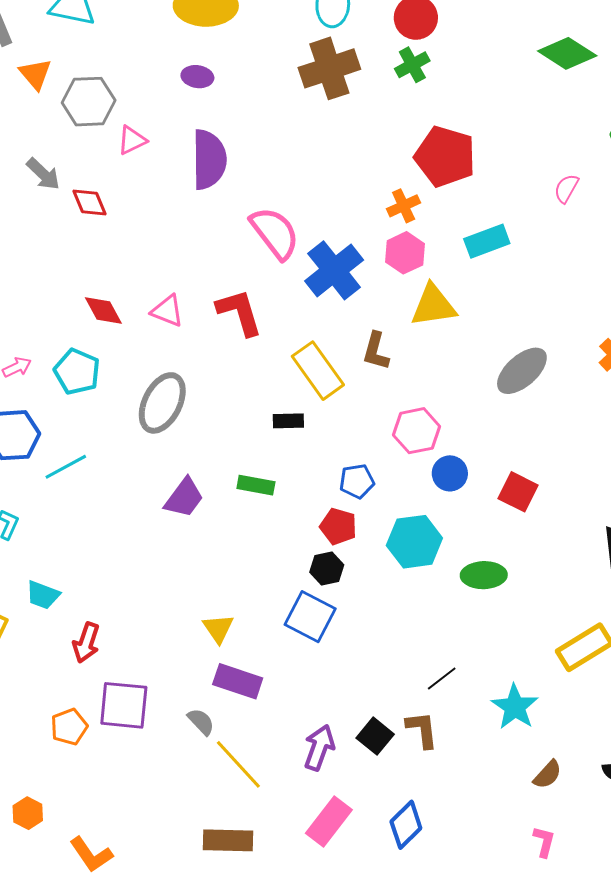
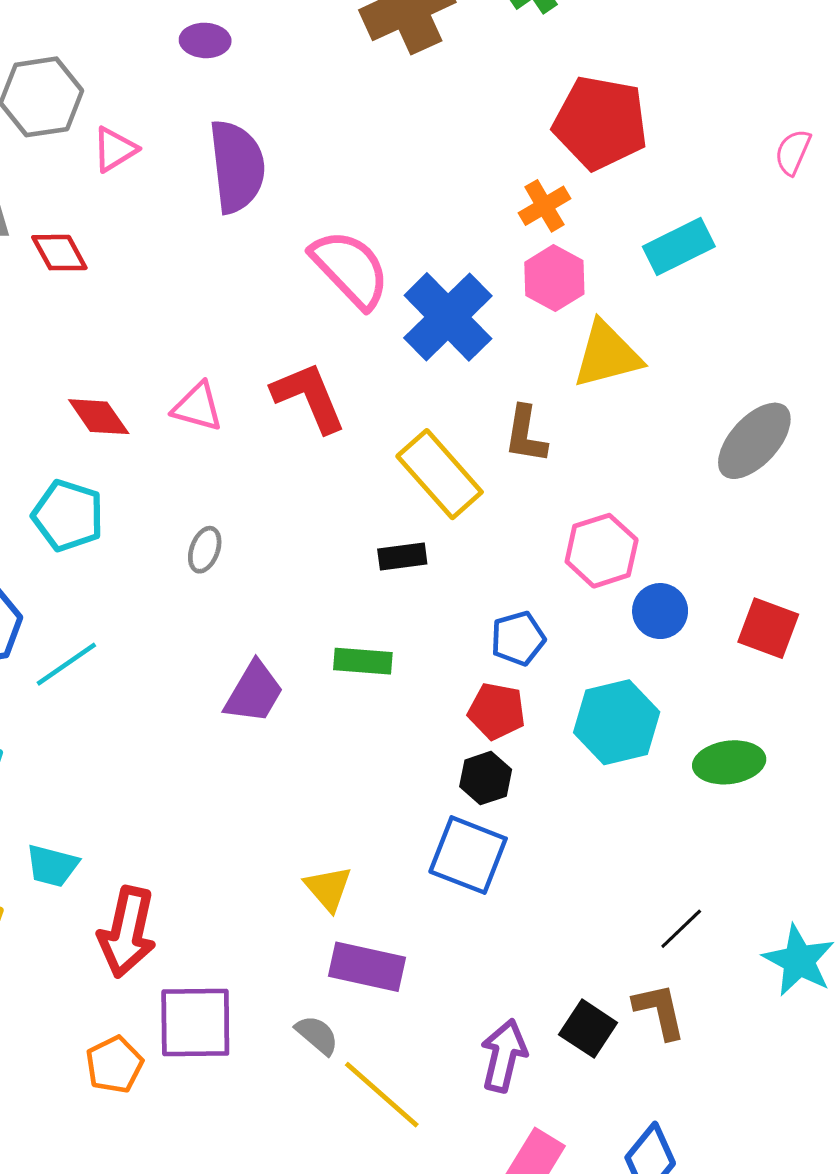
gray ellipse: (162, 403) -> (205, 550), size x0.5
red arrow: (86, 643) -> (127, 932), size x1.4

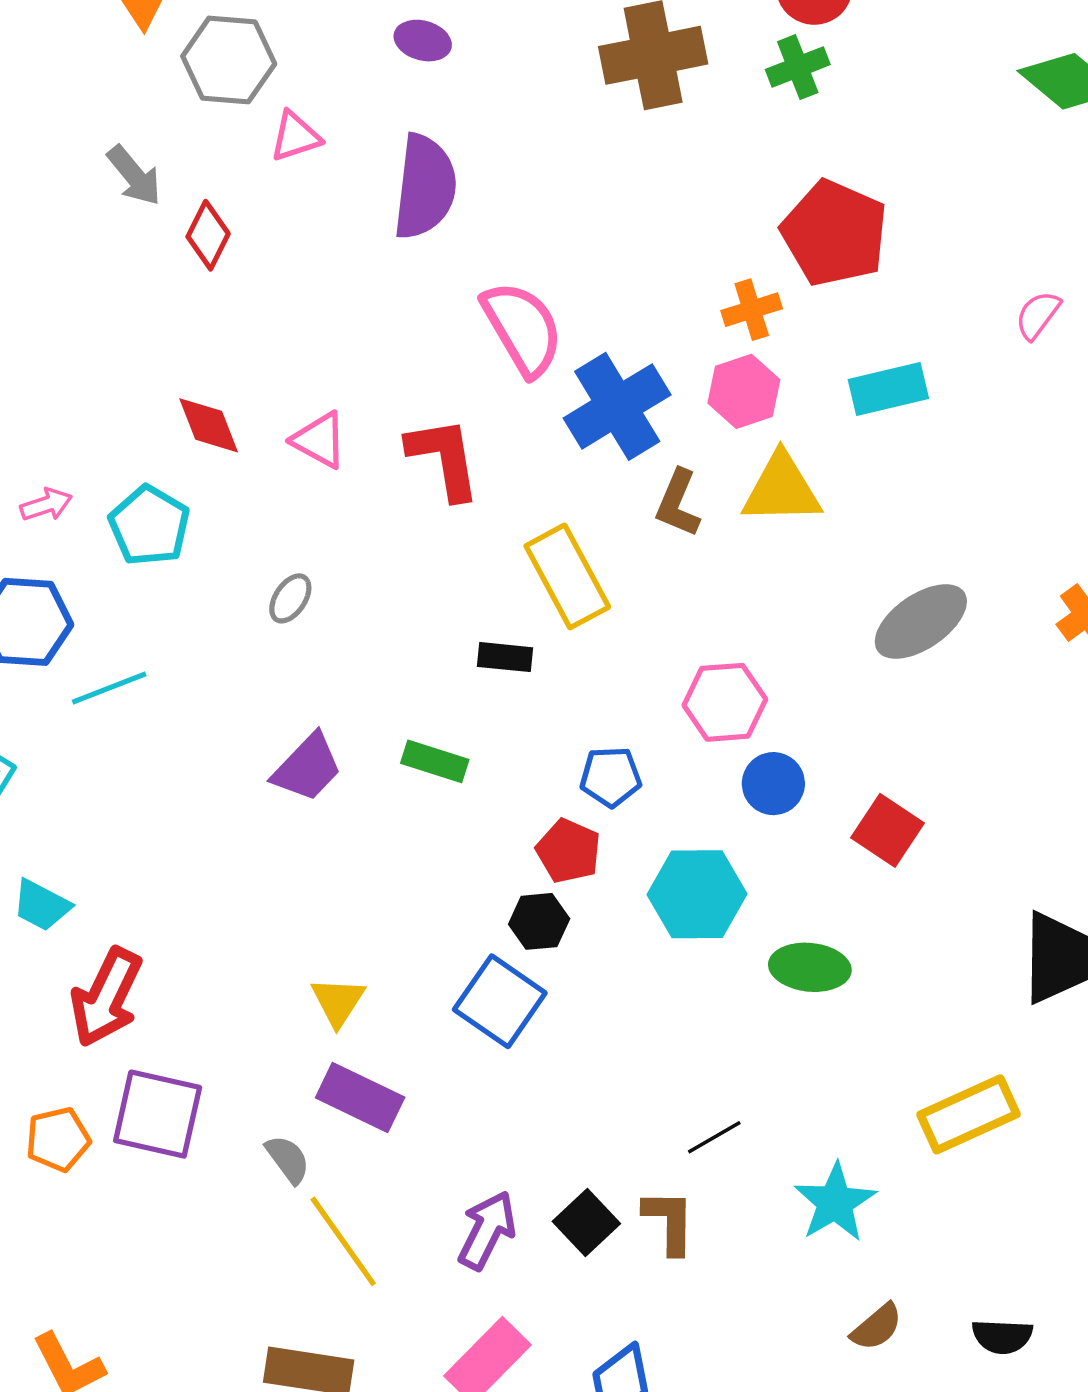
red diamond: (59, 253) -> (208, 235), turned 42
brown L-shape: (526, 434) -> (678, 503), moved

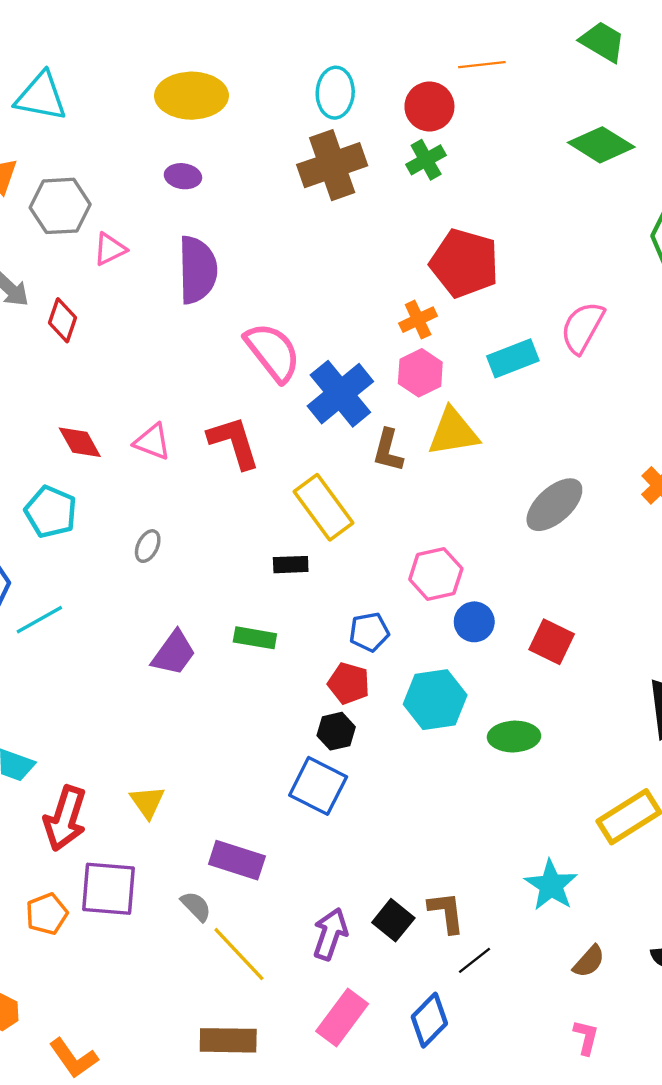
pink semicircle: (1038, 315) -> (582, 327), moved, size x1.6
yellow triangle: (338, 1002) -> (147, 802), moved
black line: (714, 1137) -> (475, 960), moved

